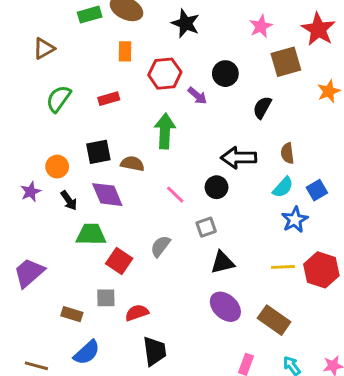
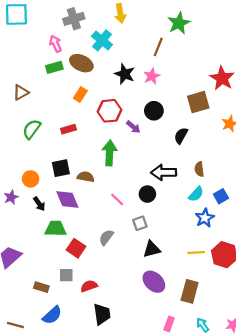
pink star: (261, 26) -> (152, 76), moved
orange rectangle: (125, 51) -> (80, 95), turned 32
brown rectangle: (274, 320) -> (190, 291), turned 70

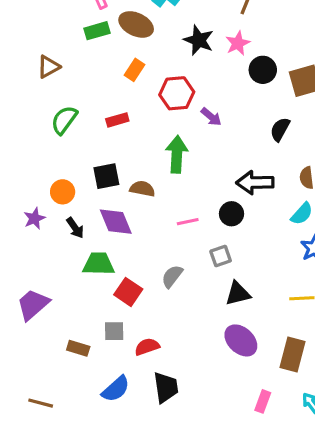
black circle: (154, 111) -> (263, 70), moved
pink line: (117, 199) -> (188, 222), turned -56
blue semicircle: (52, 315) -> (116, 389), moved

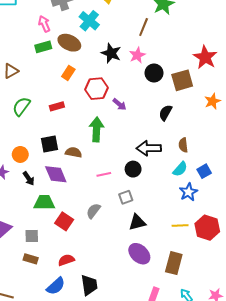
gray square: (114, 331) -> (32, 236), moved
red semicircle: (147, 347) -> (66, 260), moved

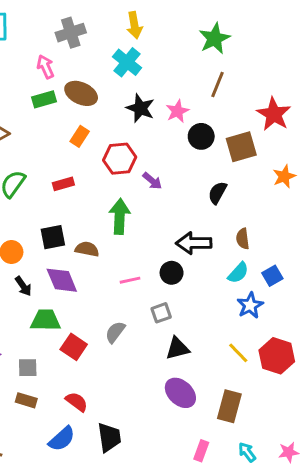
cyan cross: (89, 21) -> (127, 62), moved
brown line: (144, 27) -> (217, 85), moved
yellow line: (180, 225) -> (238, 353), turned 49
red semicircle: (66, 260) -> (77, 402), turned 56

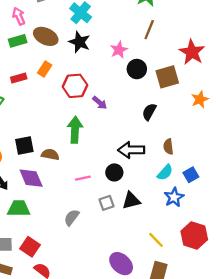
black star: (140, 108) -> (79, 42), moved
red rectangle: (63, 184) -> (19, 78), moved
red square: (74, 347) -> (30, 247), moved
black triangle: (177, 348) -> (131, 201), moved
yellow line: (238, 353) -> (156, 240), moved

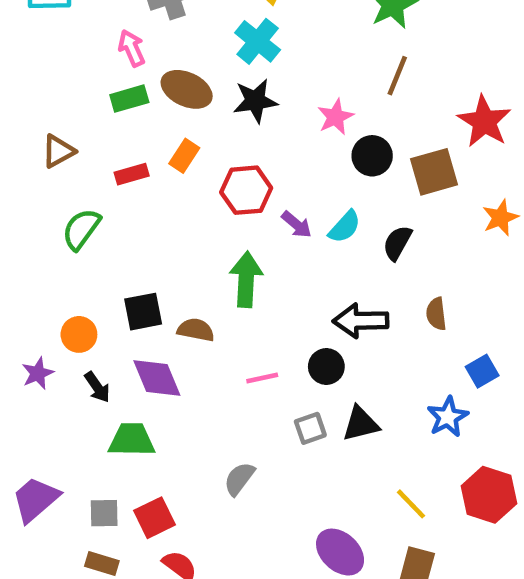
black star: (79, 42) -> (255, 101), turned -30
cyan semicircle: (165, 172) -> (345, 227), moved
gray semicircle: (72, 217) -> (239, 479), moved
red square: (30, 247) -> (155, 518), turned 30

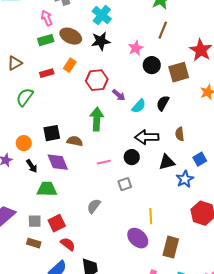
cyan semicircle: (345, 227) -> (139, 106), moved
black triangle: (361, 424) -> (167, 162), moved
yellow line: (411, 504) -> (151, 216), moved, turned 42

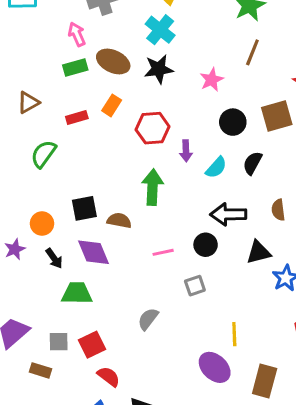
black circle: (152, 65) -> (233, 122), moved
purple arrow: (119, 95) -> (186, 151), turned 48
brown rectangle: (34, 243) -> (40, 370), moved

